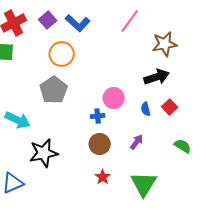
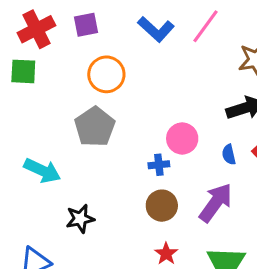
purple square: (48, 20) -> (86, 25), turned 30
blue L-shape: (78, 23) -> (156, 29), moved
purple arrow: (137, 142) -> (216, 203), size x1.8
black star: (44, 153) -> (80, 219), size x0.7

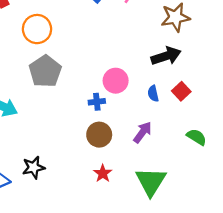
orange circle: (106, 74) -> (37, 29), moved
purple arrow: (216, 203) -> (143, 132), size x0.7
black star: (80, 219) -> (33, 167), moved

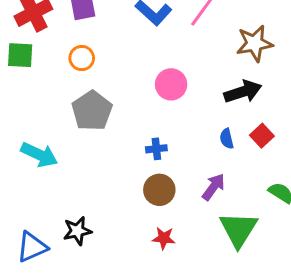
orange circle: (37, 29) -> (82, 58), size x0.7
pink circle: (116, 81) -> (171, 84), moved
red star: (103, 173) -> (164, 238), turned -30
green triangle: (151, 182) -> (238, 229), moved

